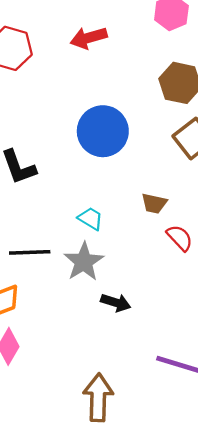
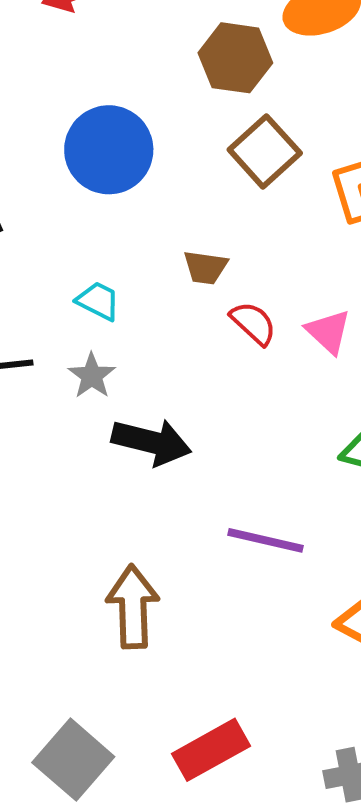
gray star: (84, 262) -> (92, 376), size x0.7
black arrow: (116, 303) -> (151, 442), size x1.5

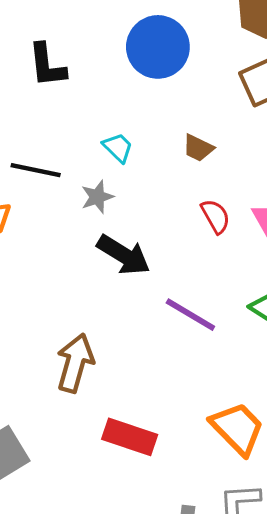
red semicircle: (253, 323) -> (216, 216), moved
purple line: (266, 540) -> (190, 315), moved
red rectangle: (211, 750) -> (130, 437), moved, turned 30

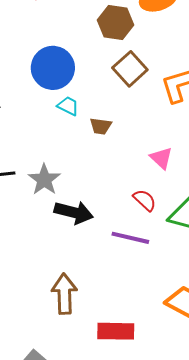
cyan trapezoid: (118, 147) -> (68, 106), moved
gray star: (97, 197) -> (44, 180), size x1.4
red semicircle: (216, 216) -> (145, 200), moved

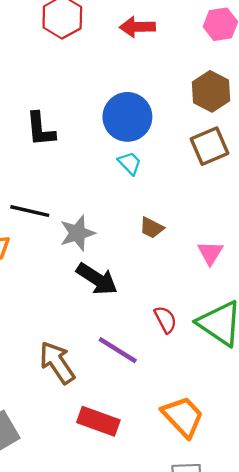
brown trapezoid: (101, 126) -> (152, 228), moved
red semicircle: (145, 200) -> (165, 320), moved
purple line: (130, 238) -> (118, 350), moved
brown arrow: (64, 294) -> (57, 362), turned -51

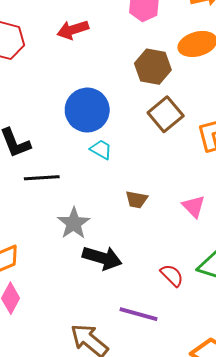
black line: (30, 211) -> (42, 178), moved

